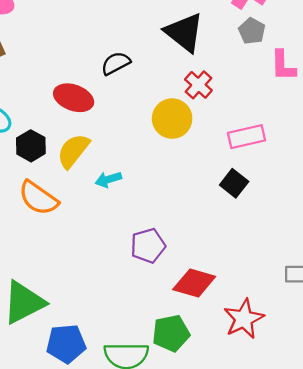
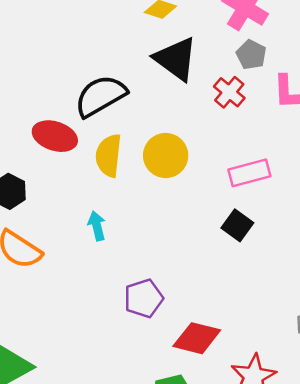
black semicircle: (116, 63) -> (101, 96), size x1.6
red cross: (198, 85) -> (229, 92), moved
yellow semicircle: (73, 151) -> (109, 156), moved, turned -30
cyan arrow: (108, 179) -> (97, 226), turned 95

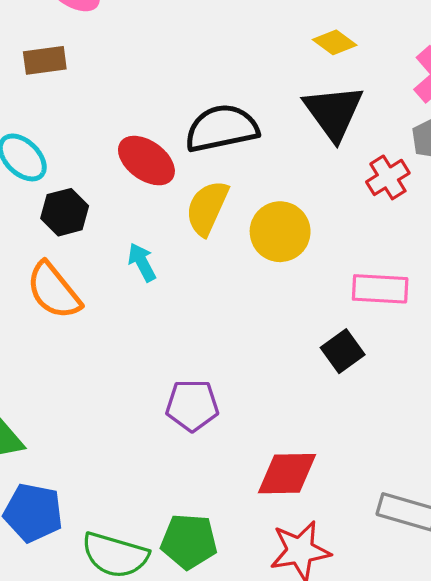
cyan arrow: (97, 226) -> (142, 262), moved, turned -32
red diamond: (197, 338) -> (287, 474), moved, turned -33

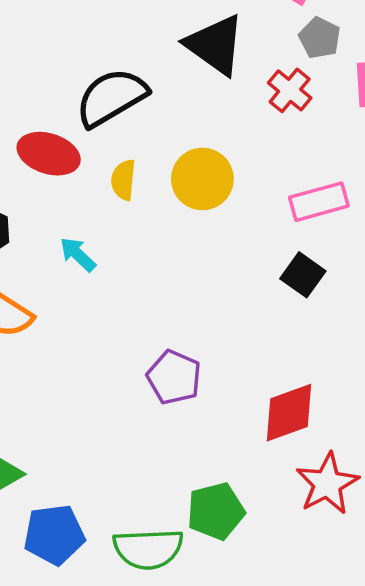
yellow semicircle: (207, 208) -> (123, 180), size x0.7
purple pentagon: (192, 405) -> (174, 377), turned -30

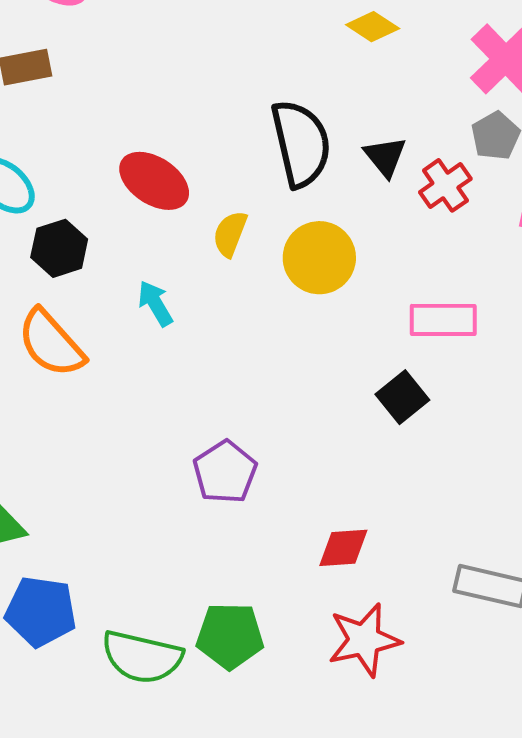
black triangle: (215, 45) -> (385, 157), moved, size x0.6
black semicircle: (111, 97) -> (301, 144), moved, turned 92
red diamond: (289, 413) -> (343, 548), size x0.7

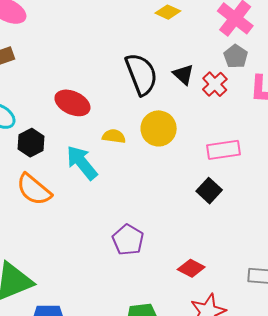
yellow semicircle: (230, 234) -> (114, 136), moved, turned 85
cyan arrow: (155, 303) -> (82, 163), size x1.6
red diamond: (343, 548) -> (191, 268), turned 40

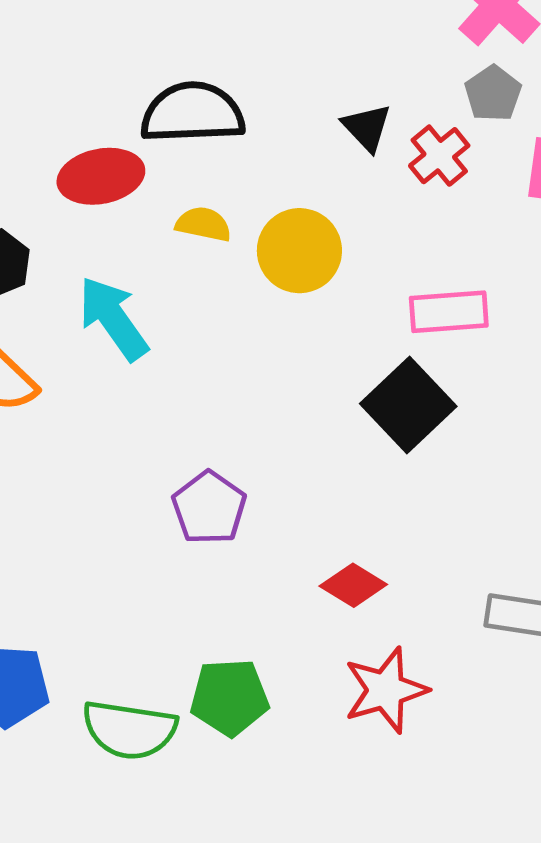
black semicircle: (141, 74) -> (193, 113), moved, turned -75
red ellipse: (72, 103) -> (101, 176), turned -40
yellow semicircle: (114, 136) -> (203, 224), moved
black square: (209, 191) -> (408, 405), size x1.5

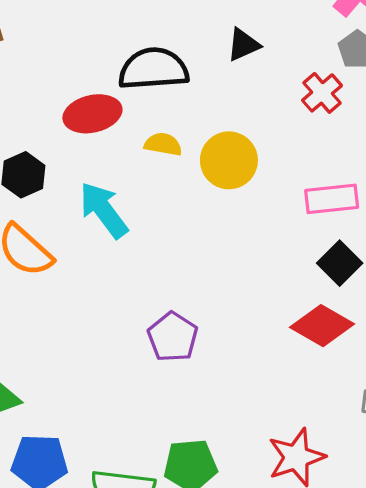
black triangle: (367, 127) -> (243, 45), moved, turned 51
black square: (408, 405) -> (340, 263), moved, size x0.7
red diamond: (353, 585) -> (322, 326), moved, size x1.4

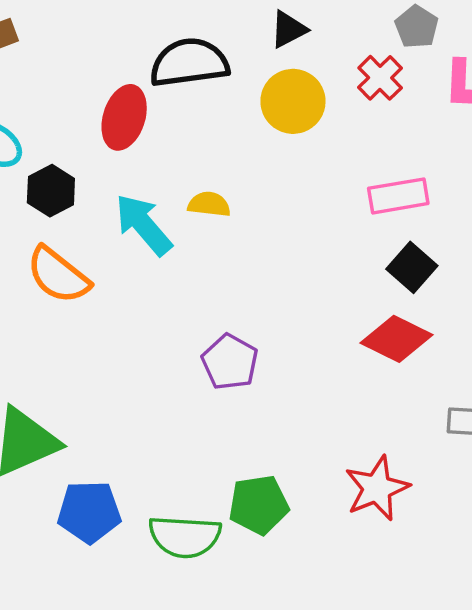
red ellipse: (92, 114) -> (124, 117), turned -56
yellow semicircle: (163, 144) -> (209, 204), moved
yellow circle: (229, 160) -> (293, 101), moved

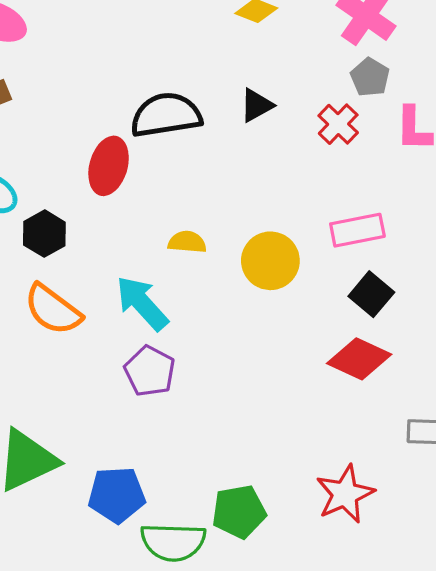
black triangle: (288, 29) -> (257, 105), moved
yellow circle: (293, 101) -> (270, 261), moved
cyan arrow: (143, 225) -> (142, 303), moved
purple pentagon: (230, 362) -> (150, 371), moved
blue pentagon: (89, 512) -> (117, 495), moved

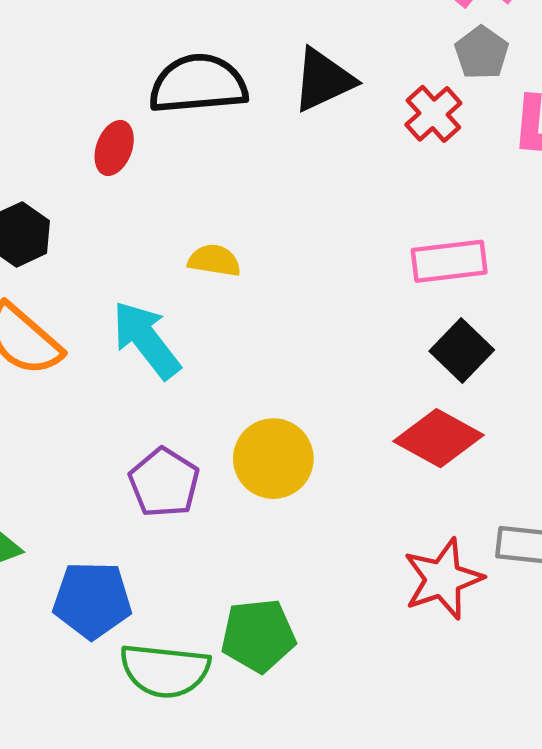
black triangle: (257, 105) -> (323, 80), size x1.4
red ellipse: (109, 166) -> (114, 148), size x0.7
yellow circle: (270, 261) -> (273, 459), moved
purple pentagon: (150, 371) -> (164, 483), moved
red star: (345, 494) -> (443, 579), moved

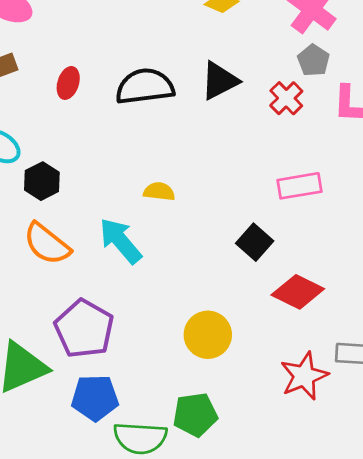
red ellipse: (114, 148) -> (68, 83), moved
black square: (462, 351) -> (255, 242), moved
yellow circle: (273, 459) -> (208, 335), moved
purple pentagon: (164, 483) -> (84, 329), moved, size x1.4

